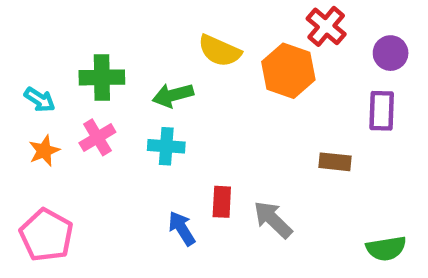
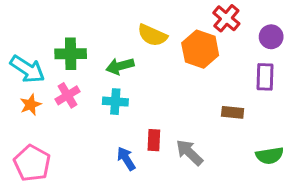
cyan arrow: (40, 100) -> (27, 69), size x1.6
green semicircle: (386, 248) -> (270, 156), moved

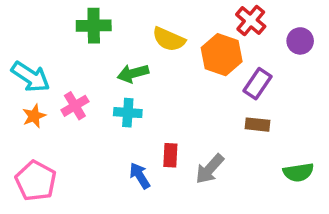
green cross: (71, 54) -> (94, 26), moved
purple rectangle: (265, 77) -> (257, 84), moved, turned 32
gray arrow: (189, 152) -> (210, 169), turned -92

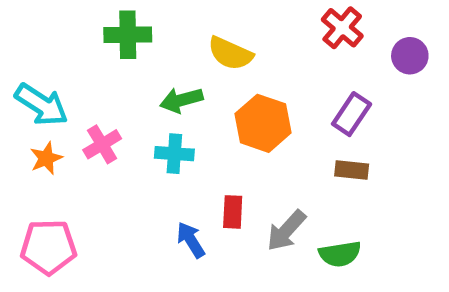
orange hexagon: (222, 55) -> (263, 123), moved
green semicircle: (298, 172) -> (340, 254), moved
pink pentagon: (36, 181) -> (48, 247), turned -30

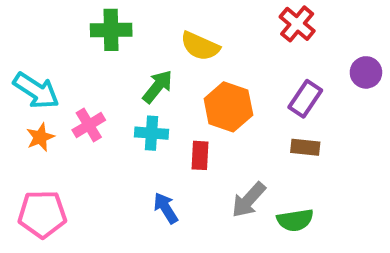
purple circle: (410, 56) -> (366, 72), moved
green arrow: (181, 100) -> (158, 87), turned 144
red rectangle: (233, 212) -> (200, 155), moved

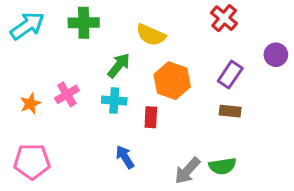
cyan arrow: (36, 91) -> (27, 26), moved, turned -68
gray arrow: (249, 200) -> (187, 171), moved

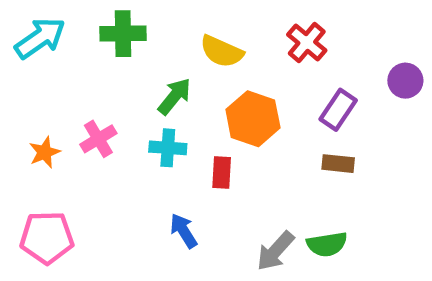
red cross: (224, 18) -> (307, 43), moved

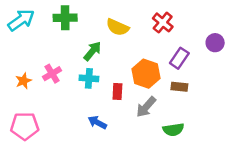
orange hexagon: (253, 119) -> (146, 74), moved
blue arrow: (184, 231) -> (97, 122), turned -30
gray arrow: (275, 251) -> (146, 107), moved

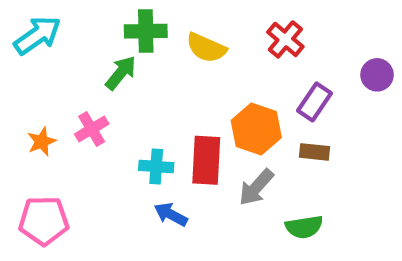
green cross: (65, 18) -> (146, 31), moved
green arrow: (92, 51) -> (121, 73), moved
cyan cross: (89, 78) -> (156, 166), moved
red rectangle: (117, 91) -> (206, 160), size x1.6

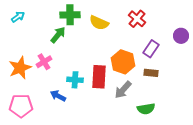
cyan arrow: (37, 35) -> (18, 17), size x0.6
orange star: (42, 141) -> (20, 68), size x1.6
blue arrow: (171, 214) -> (58, 96), moved

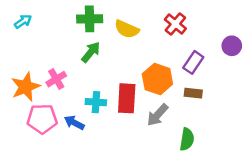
green arrow: (58, 35) -> (91, 52), moved
pink pentagon: (21, 106) -> (42, 119), moved
green semicircle: (146, 109) -> (187, 139), turned -72

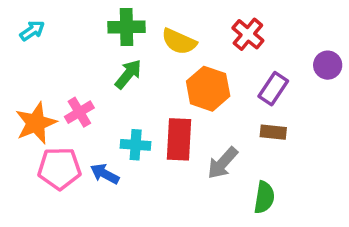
orange hexagon: (157, 79) -> (208, 89), moved

